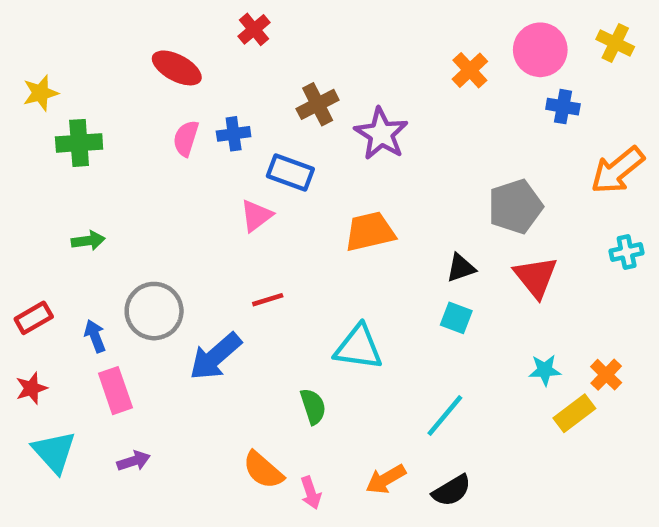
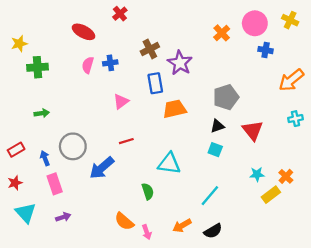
blue rectangle: (290, 172) -> (155, 83), moved, turned 60
gray pentagon: (515, 207) -> (226, 97), moved

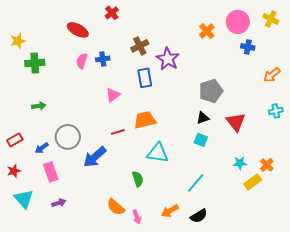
orange arrow: (291, 80) -> (272, 75), size x0.7
orange trapezoid: (175, 109) -> (145, 120), moved
blue arrow: (45, 158) -> (42, 148), turned -104

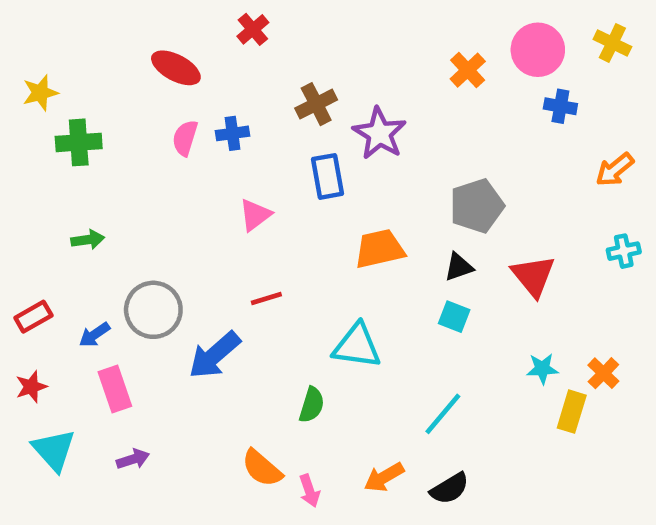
orange trapezoid: (145, 120) -> (379, 249), moved
green semicircle: (138, 179) -> (312, 405), turned 35
yellow rectangle: (253, 182) -> (572, 412), turned -36

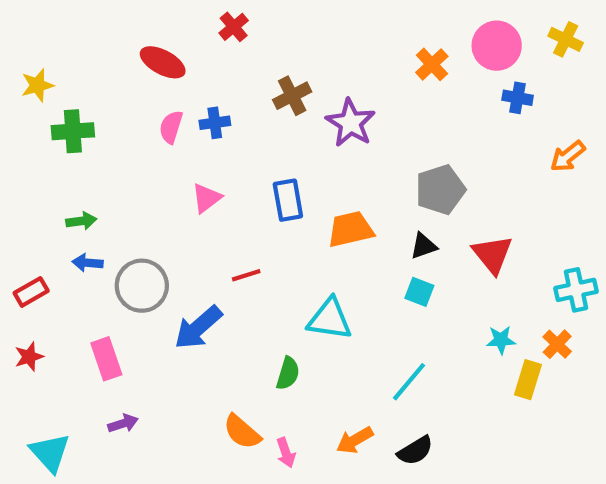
blue rectangle: (327, 176) -> (288, 200), moved
pink triangle: (255, 215) -> (206, 198), moved
cyan cross: (624, 251) -> (576, 290), moved, size x1.4
blue arrow: (95, 335) -> (87, 263), moved, turned 40
cyan triangle: (54, 450) -> (50, 453), moved

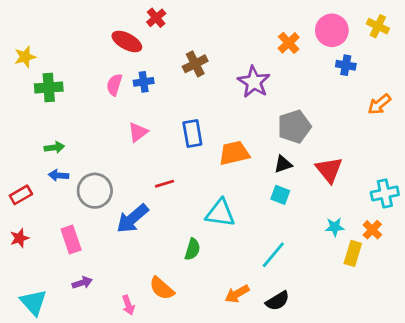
red ellipse: (163, 62) -> (127, 41), moved
purple star: (351, 123) -> (254, 82), moved
pink arrow: (286, 453) -> (128, 305), moved

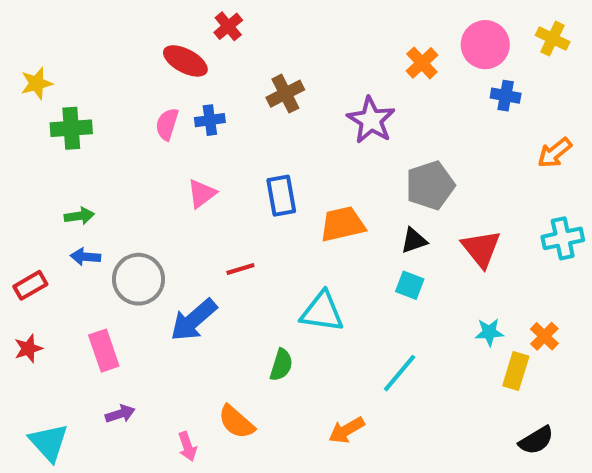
cyan cross: (385, 193) -> (563, 238), moved
black semicircle: (277, 301) -> (536, 440), moved

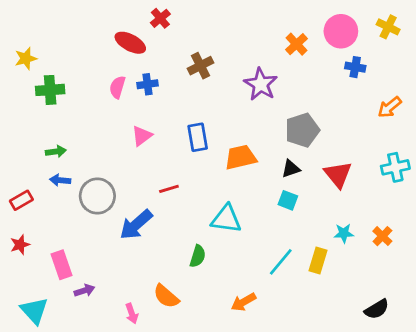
pink rectangle: (104, 351) -> (62, 265), moved
yellow rectangle: (516, 371) -> (318, 260), moved

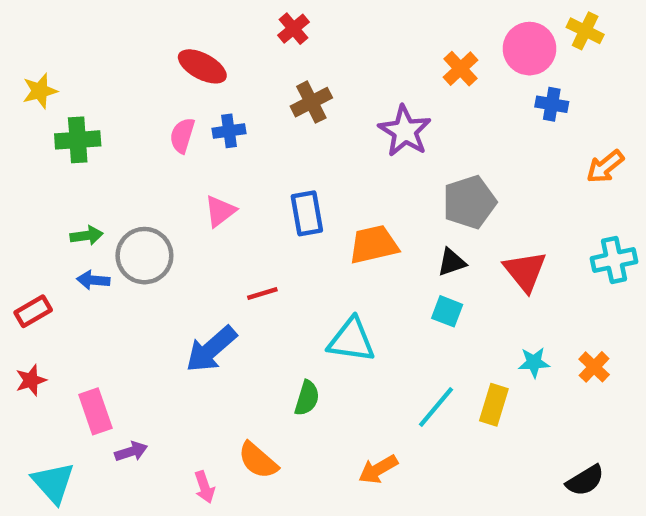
red cross: (160, 18) -> (294, 29), moved
yellow cross: (388, 27) -> (585, 31), moved
gray circle: (97, 196) -> (144, 256), moved

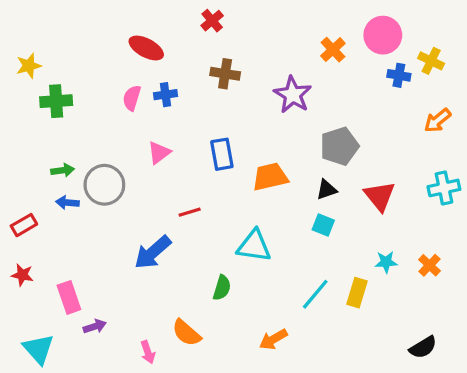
yellow cross: (585, 31) -> (431, 61), moved
brown cross: (311, 102) -> (225, 74), turned 36
red star: (31, 380) -> (22, 275), turned 30

